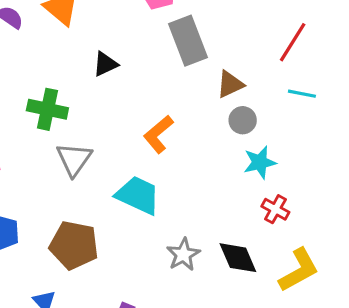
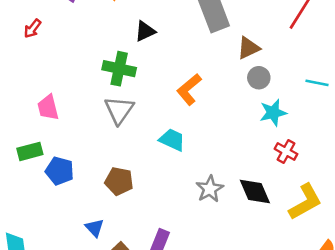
cyan line: (302, 94) -> (317, 83), moved
green cross: (47, 109) -> (119, 69), moved
cyan trapezoid: (138, 195) -> (172, 140), size x0.7
brown pentagon: (74, 245) -> (119, 181), size x0.7

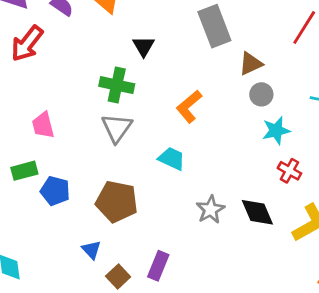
red arrow: (33, 29) -> (27, 44), size x1.8
black triangle: (145, 31) -> (144, 46), turned -35
brown pentagon: (119, 181) -> (117, 202), size x1.4

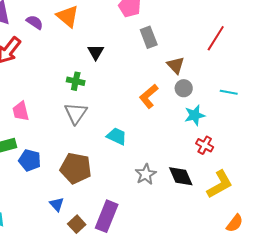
gray rectangle: (214, 26) -> (149, 37), size x0.7
brown triangle: (251, 64) -> (176, 65), turned -48
green cross: (117, 85) -> (76, 81), size x0.7
orange L-shape: (189, 106) -> (149, 96), moved
purple rectangle: (158, 266) -> (107, 216), size x1.4

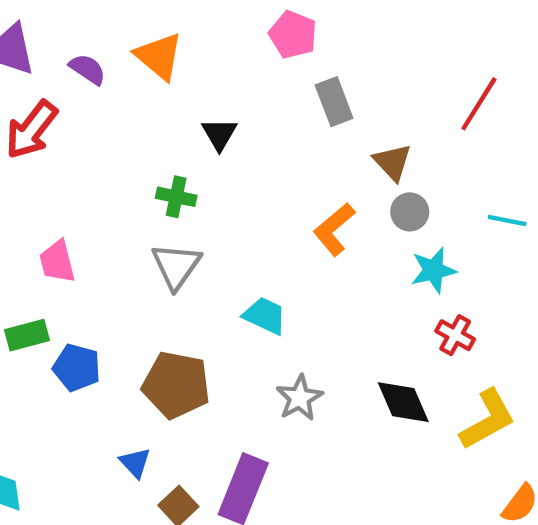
gray star: (146, 174) -> (299, 398), moved

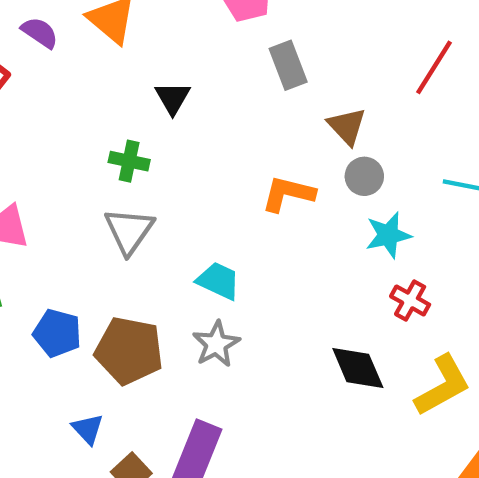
orange L-shape: (334, 229) -> (288, 194), turned 54
blue pentagon: (77, 368) -> (57, 333), moved
gray star: (299, 398) -> (216, 344), moved

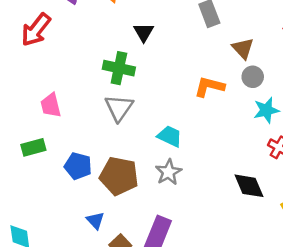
green cross: (129, 161) -> (119, 68), size x1.4

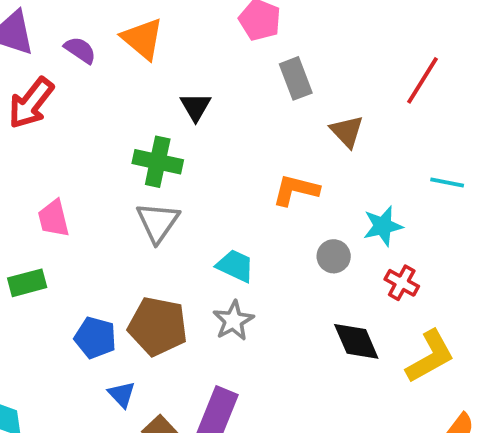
gray circle: (253, 77) -> (334, 256), moved
blue pentagon: (78, 166) -> (95, 338), moved

